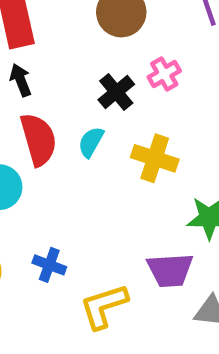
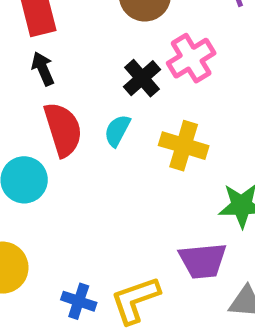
pink cross: (164, 74) -> (191, 58), size x1.4
blue cross: (49, 265) -> (79, 301), moved

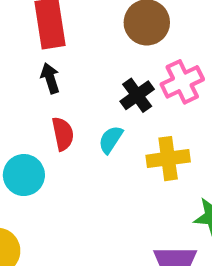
red semicircle: (63, 129) -> (63, 134), size x0.7
yellow cross: (184, 146) -> (168, 159), turned -30

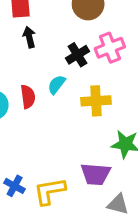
black arrow: (50, 78) -> (29, 37), moved
red semicircle: (63, 134) -> (28, 97), moved

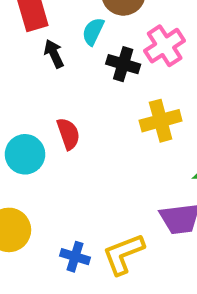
black cross: (77, 55) -> (123, 64), turned -30
cyan semicircle: (57, 85) -> (93, 31), moved

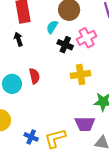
black arrow: (54, 54) -> (18, 39), moved

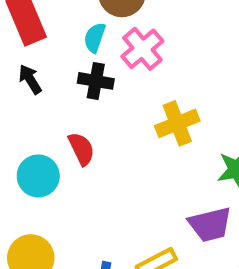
pink cross: (87, 38) -> (142, 49), moved
black cross: (65, 45) -> (96, 81), moved

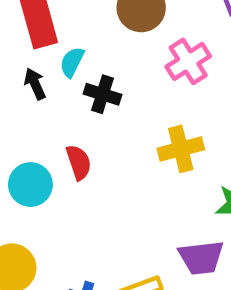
cyan semicircle: (95, 38) -> (72, 62), moved
pink cross: (142, 49) -> (188, 61), moved

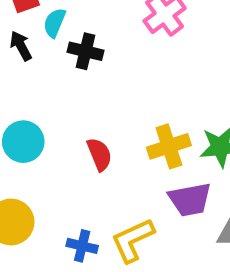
yellow cross: (181, 149) -> (169, 146), moved
red semicircle: (79, 162) -> (99, 154), moved

